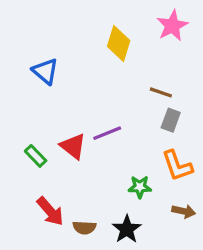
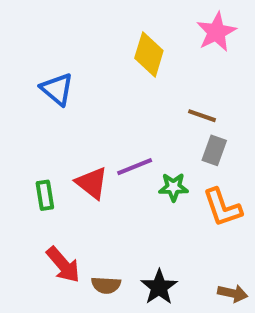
green rectangle: (36, 156) -> (45, 195), turned 35
green star: (140, 187) -> (173, 187), moved
brown arrow: (184, 211) -> (233, 293), moved

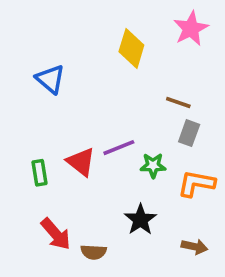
orange L-shape: (222, 208) -> (196, 184), turned 120
black star: (159, 287) -> (140, 220), moved
brown arrow: (233, 293) -> (194, 247), moved

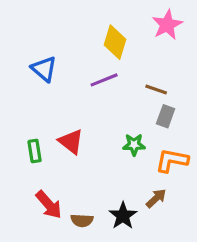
purple line: (119, 148) -> (104, 80), moved
black star: (140, 220) -> (123, 216), moved
brown arrow: (194, 247) -> (156, 198), moved, turned -55

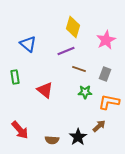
pink star: (167, 25) -> (106, 40), moved
brown line: (156, 89) -> (79, 69), moved
green rectangle: (35, 151) -> (15, 77), moved
red arrow: (49, 205) -> (20, 130), moved

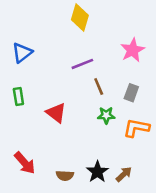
yellow diamond: (73, 27) -> (80, 17), moved
blue triangle: (28, 44) -> (22, 53), moved, turned 42
brown line: (79, 69) -> (99, 86), turned 48
brown arrow: (99, 126) -> (124, 174), moved

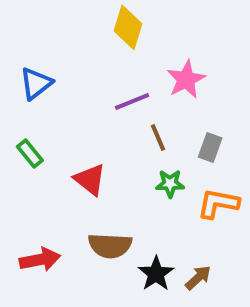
pink star: (133, 50) -> (186, 79), moved
green rectangle: (18, 96) -> (30, 154), turned -30
red arrow: (25, 163) -> (40, 260), turned -60
brown semicircle: (65, 176) -> (110, 246), moved, size x1.5

